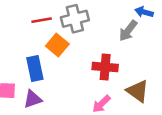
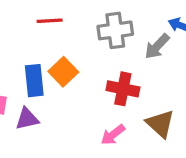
gray cross: (75, 19) -> (115, 30), moved
orange square: (57, 45) -> (63, 72), moved

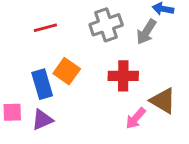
pink arrow: (113, 135) -> (136, 118), moved

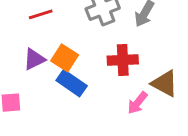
blue rectangle: (42, 84) -> (72, 83), moved, turned -36
purple triangle: (42, 120) -> (34, 59), moved

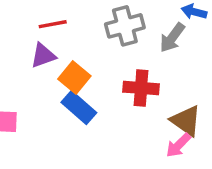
purple triangle: (34, 59) -> (43, 56), moved
pink arrow: (137, 103) -> (178, 145), moved

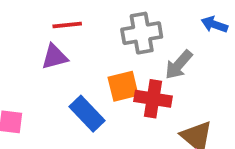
gray arrow: (172, 38) -> (179, 65), moved
orange square: (74, 78) -> (123, 86), moved, turned 32

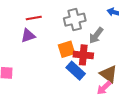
blue rectangle: (87, 114) -> (76, 71), moved

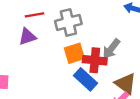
gray cross: (75, 20) -> (68, 22), moved
gray arrow: (96, 35) -> (111, 49), moved

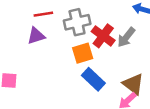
gray arrow: (111, 49) -> (126, 37), moved
red cross: (95, 60) -> (103, 36), moved, turned 30

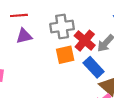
red line: (43, 14) -> (19, 15), moved
blue rectangle: (93, 79) -> (94, 67), moved

